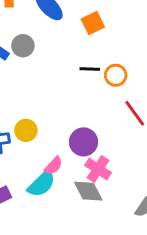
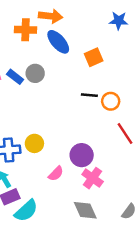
cyan semicircle: (42, 184) -> (26, 211), moved
gray diamond: (88, 191) -> (85, 210), moved

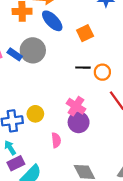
gray circle: (35, 73) -> (33, 50), size x1.5
pink semicircle: (56, 174) -> (56, 140), turned -48
pink cross: (93, 178) -> (76, 106), moved

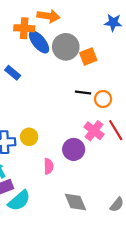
blue ellipse: (52, 21) -> (39, 42), moved
gray circle: (33, 50) -> (66, 47), moved
pink cross: (76, 106) -> (94, 131), moved

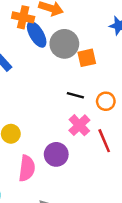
orange circle: (103, 99) -> (106, 101), moved
pink cross: (94, 131) -> (79, 125), moved
pink semicircle: (49, 166) -> (27, 168), size x1.5

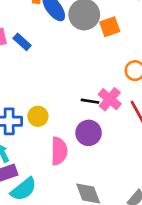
black line: (75, 95) -> (90, 101), moved

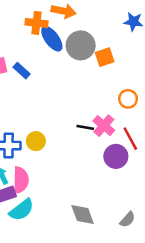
purple circle: (89, 133) -> (116, 156), moved
pink semicircle: (59, 151) -> (21, 180), moved

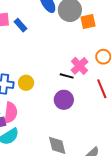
pink cross: (104, 126) -> (80, 66), moved
purple circle: (116, 156) -> (64, 100), moved

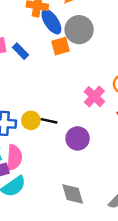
orange square: (88, 21) -> (60, 46), moved
black line: (67, 76) -> (49, 121), moved

